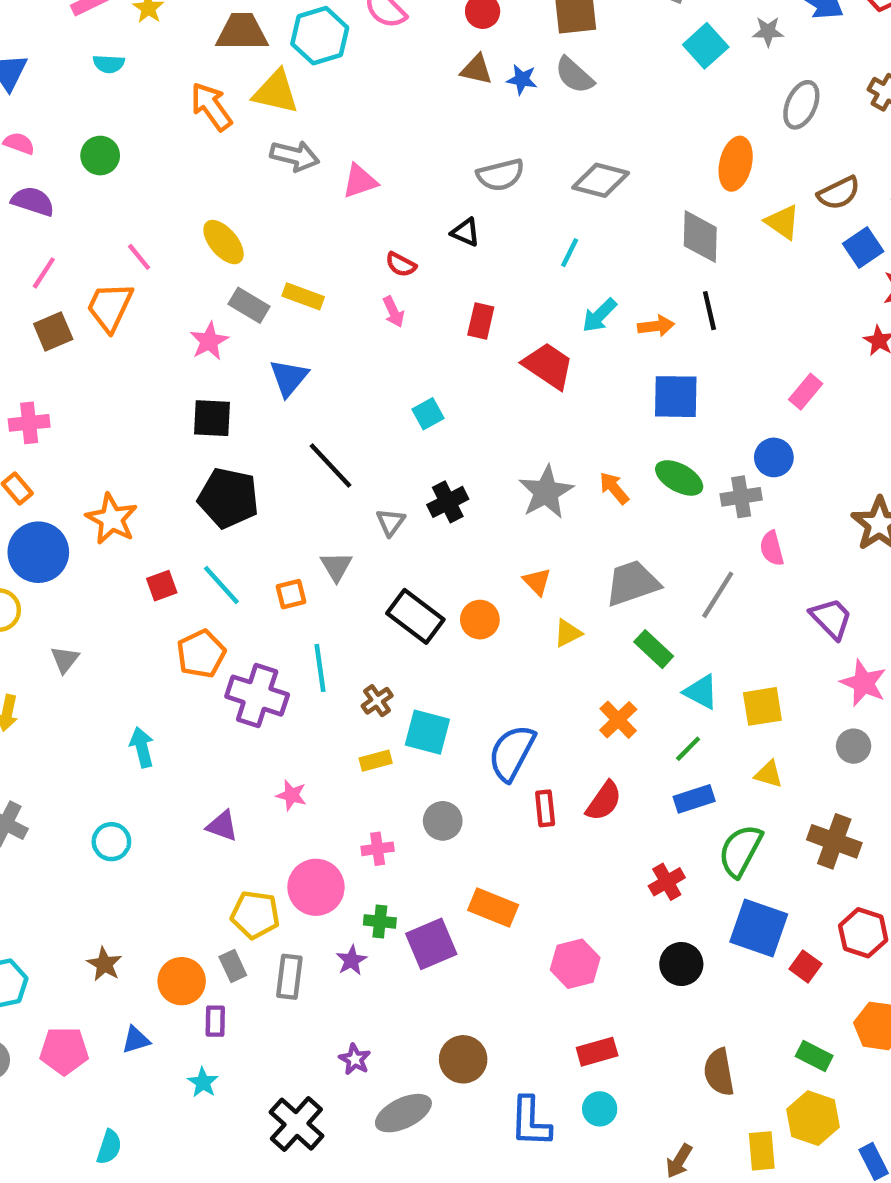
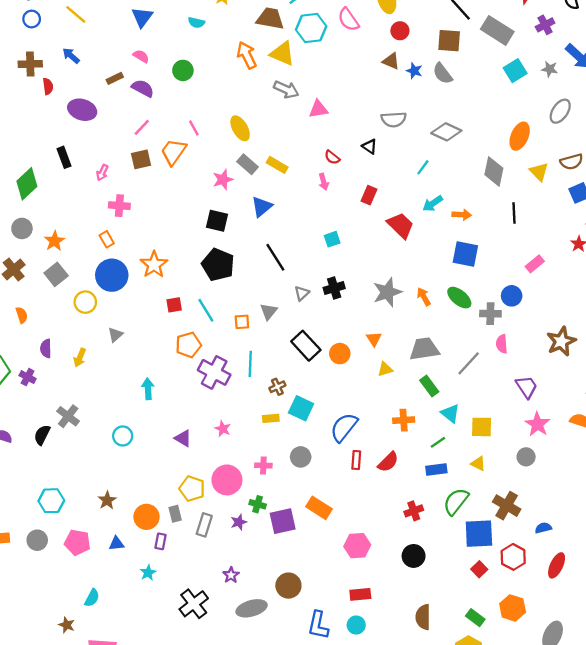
black line: (709, 311) -> (514, 213), moved
orange cross: (618, 720) -> (404, 420), turned 30
blue square: (759, 928) -> (479, 534), moved, turned -32

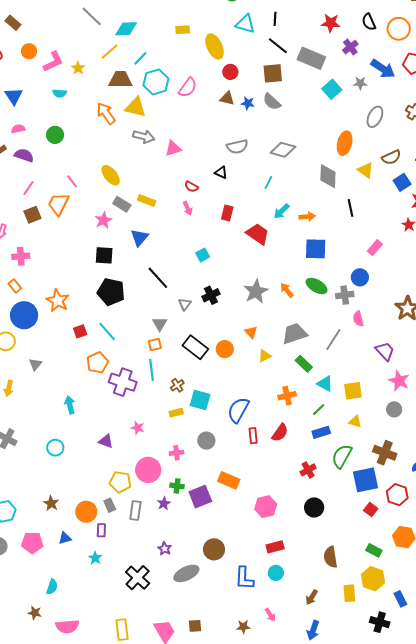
pink semicircle: (348, 19) -> (188, 88), moved, turned -100
pink semicircle: (141, 56) -> (18, 129), turned -32
orange square: (242, 322) -> (155, 344), moved

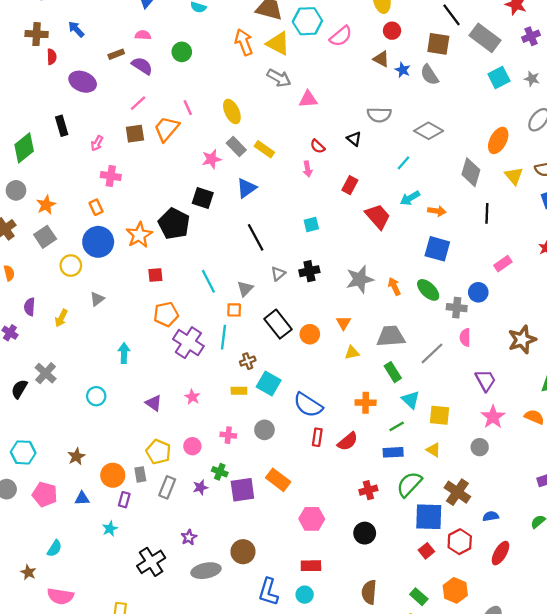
black pentagon: (111, 292) -> (174, 224), moved
cyan line: (107, 331) -> (208, 281), moved
blue semicircle: (238, 410) -> (308, 405), turned -100
pink circle: (148, 470) -> (192, 446), size x0.6

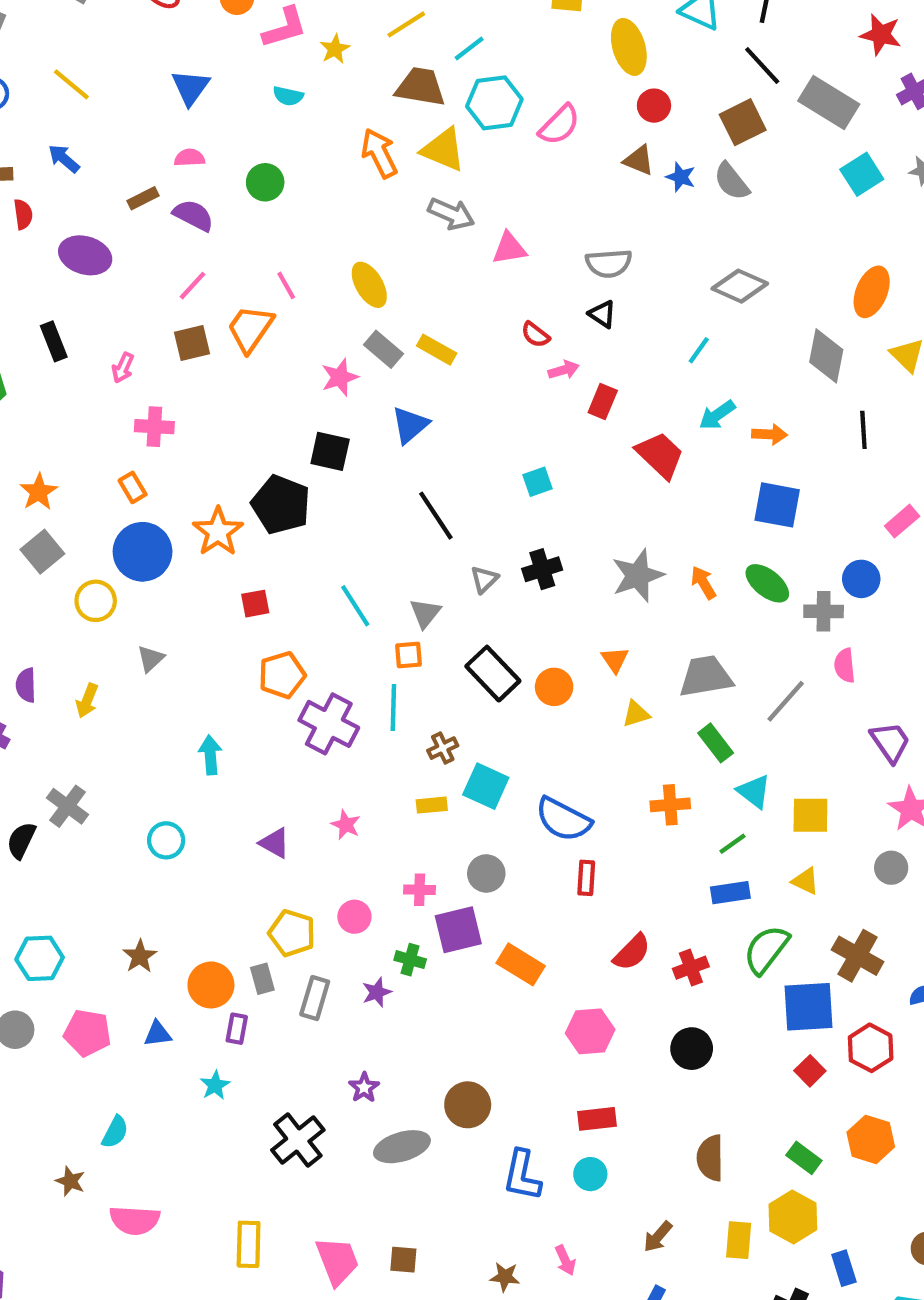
brown square: (438, 44) -> (743, 122), turned -30
gray semicircle: (379, 115) -> (609, 263), moved
pink arrow: (308, 169) -> (564, 370), moved, turned -91
red semicircle: (348, 441) -> (632, 952), moved
purple square: (242, 490) -> (458, 930), moved

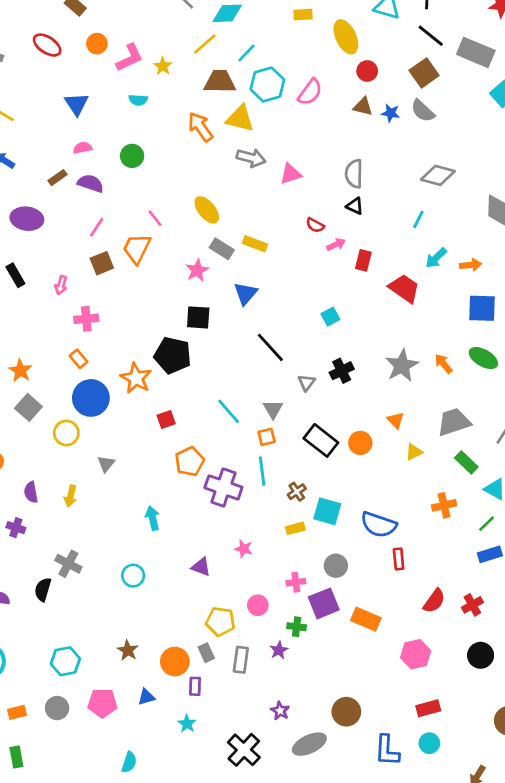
gray semicircle: (609, 263) -> (354, 174), turned 104

